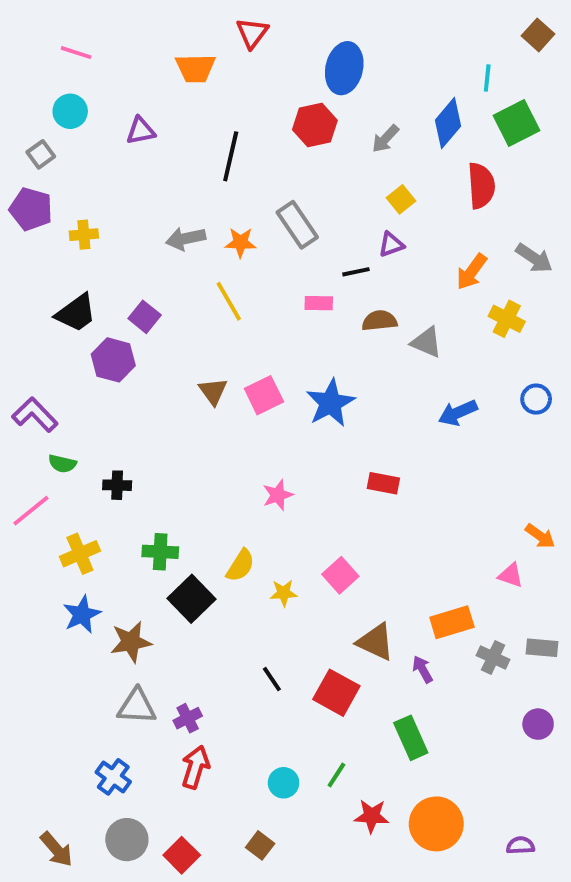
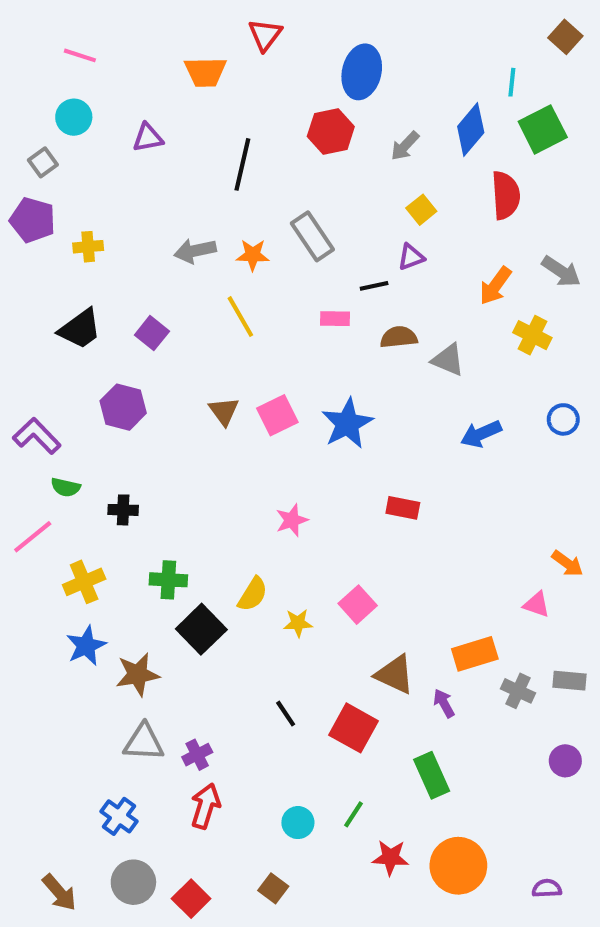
purple hexagon: (113, 360) -> (123, 407), moved

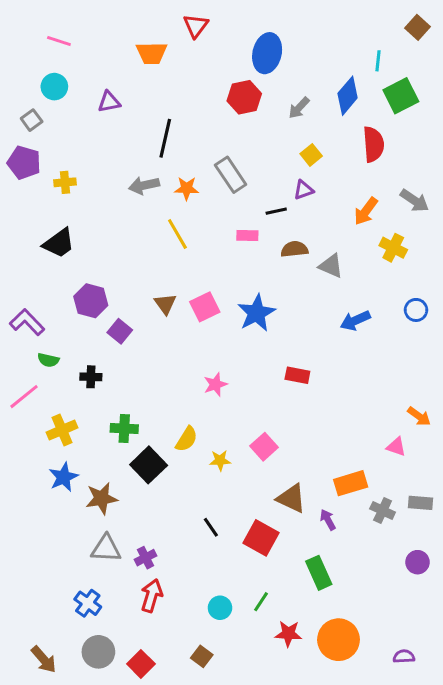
black line: (242, 164) -> (165, 138), moved
purple square: (152, 333) -> (120, 331), moved

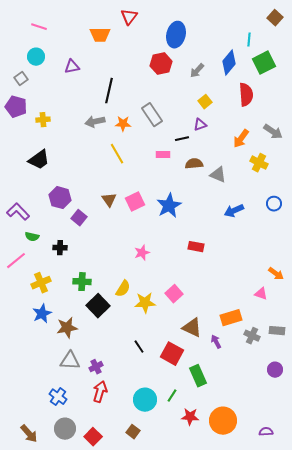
yellow star: (220, 460) -> (145, 303), size x1.5
green rectangle: (319, 573) -> (198, 376), moved
cyan circle: (220, 608) -> (145, 400), size x1.5

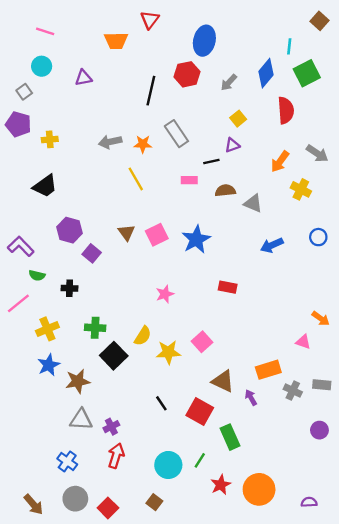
black line: (109, 91) -> (151, 91), moved
red star: (190, 417) -> (221, 485), turned -30

